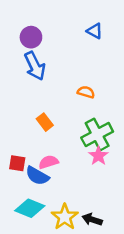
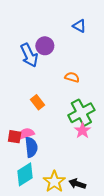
purple circle: (31, 37) -> (45, 46), moved
pink semicircle: (48, 162) -> (26, 134), moved
blue semicircle: (37, 176) -> (31, 147), turned -126
cyan diamond: (30, 208) -> (25, 174), turned -55

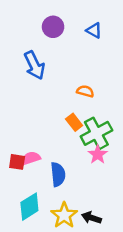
purple circle: (45, 46) -> (53, 27), moved
orange rectangle: (38, 102) -> (74, 122), moved
blue semicircle: (31, 147) -> (58, 174), moved

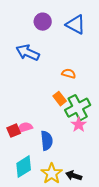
blue triangle: (94, 31) -> (76, 25), size x1.5
blue arrow: (34, 65) -> (28, 53), turned 140
red square: (17, 162) -> (14, 131), turned -32

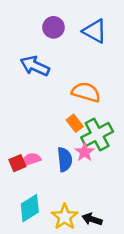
orange semicircle: (69, 74) -> (86, 92), size x1.6
pink star: (79, 125) -> (85, 152), moved
blue semicircle: (47, 141) -> (65, 159), moved

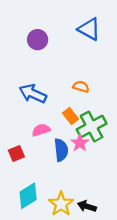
purple circle: (53, 27) -> (38, 40), moved
blue arrow: (35, 66) -> (33, 94), moved
orange semicircle: (86, 92) -> (81, 87), size x0.6
pink semicircle: (31, 159) -> (41, 130), moved

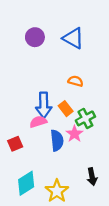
blue triangle: (89, 29) -> (73, 38), moved
blue arrow: (33, 94) -> (44, 105), moved, turned -115
green cross: (92, 127) -> (85, 118), size x0.7
black arrow: (87, 206) -> (92, 177), moved, turned -119

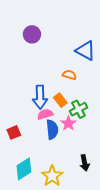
blue triangle: (73, 38) -> (86, 51), moved
pink semicircle: (38, 122) -> (45, 114), moved

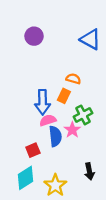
blue triangle: (86, 51) -> (90, 39), moved
orange rectangle: (60, 100) -> (64, 96), moved, turned 64
red square: (14, 132) -> (33, 150), moved

